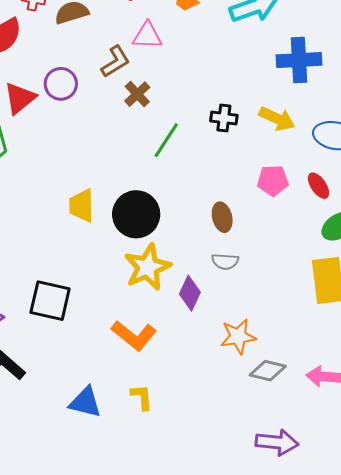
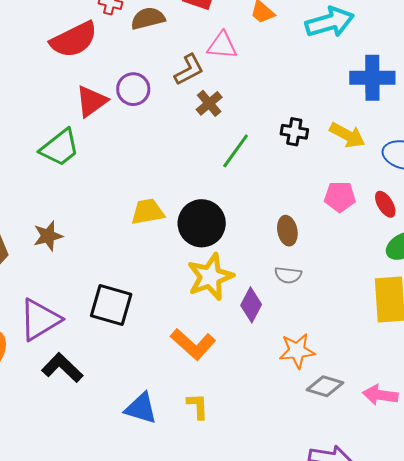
yellow trapezoid: (82, 206) -> (148, 212), turned 78

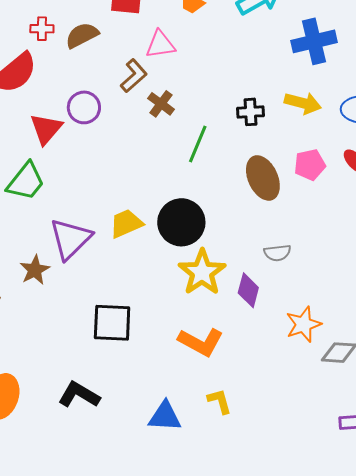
brown ellipse: (287, 231) -> (263, 178), moved, size x1.5
purple triangle: (40, 320) -> (70, 239), moved

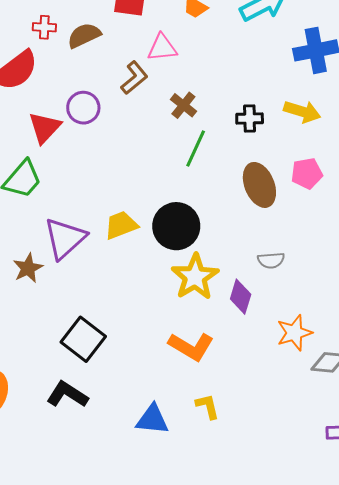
brown cross: (161, 104) -> (183, 105), moved
black square: (112, 323) -> (83, 339), moved, turned 33

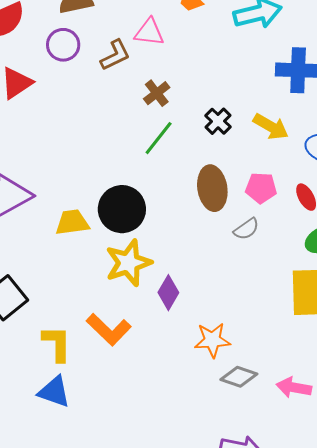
purple circle: (83, 108) -> (63, 45), moved
black cross: (250, 118) -> (218, 121), turned 32
yellow trapezoid: (121, 225) -> (72, 222), moved
gray semicircle: (271, 260) -> (246, 229), moved, turned -44
yellow L-shape: (208, 406) -> (57, 344), moved, size x1.4

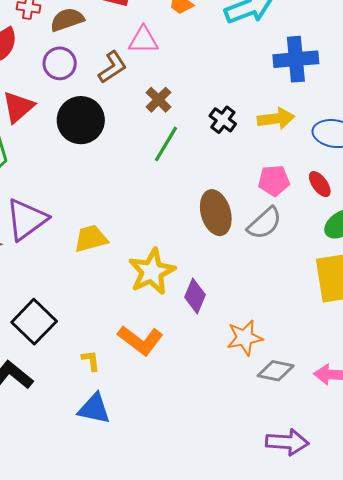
yellow arrow: (271, 127) -> (276, 119), turned -30
brown ellipse: (212, 188) -> (216, 213), moved
black circle: (122, 209) -> (81, 120), moved
gray semicircle: (246, 229) -> (264, 223), size x1.4
yellow L-shape: (57, 344) -> (91, 361), size x0.6

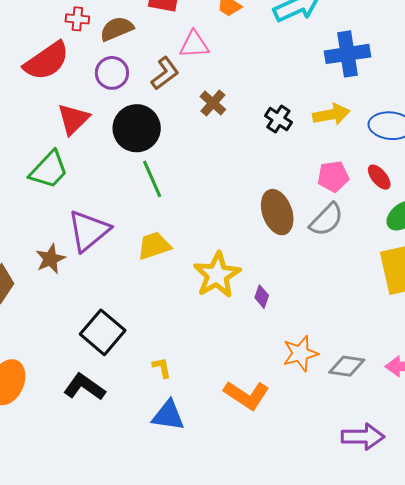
green line: (166, 144) -> (152, 179), moved, turned -51
purple diamond: (195, 296) -> (262, 297), size x0.7
orange star: (245, 338) -> (300, 353), moved
orange L-shape: (140, 340) -> (247, 395), moved

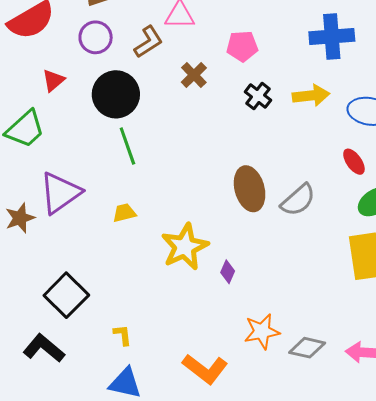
red triangle: (73, 119) -> (53, 80), size x0.7
pink pentagon: (333, 176) -> (242, 46), moved
yellow trapezoid: (154, 246) -> (124, 213), size x0.7

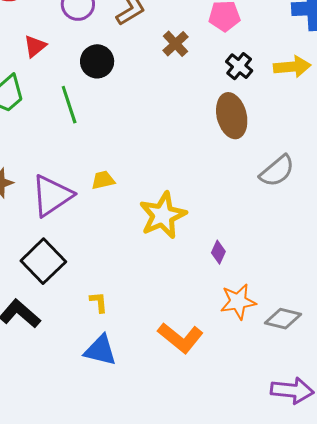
black circle: (116, 94) -> (97, 61), size x0.7
green line: (127, 146) -> (69, 105), moved
brown ellipse: (250, 189) -> (232, 116), moved
purple triangle: (60, 193) -> (52, 196), moved
purple diamond: (228, 272) -> (218, 252), moved

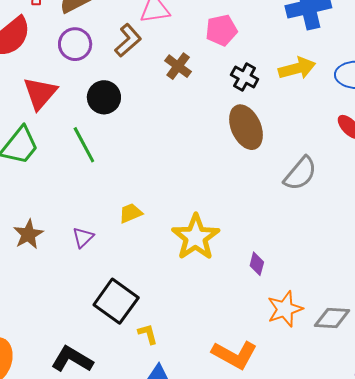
red triangle: (35, 46) -> (40, 93), size x1.5
purple triangle: (52, 196) -> (83, 237), size x0.5
black square: (43, 261) -> (116, 301), moved

